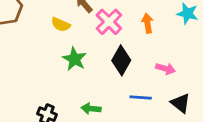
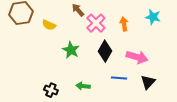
yellow semicircle: (61, 25) -> (49, 25), moved
pink arrow: (165, 69) -> (137, 57), size x1.5
black triangle: (181, 103) -> (148, 82), turned 35

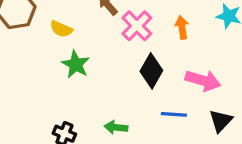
green star: (71, 50) -> (76, 64), moved

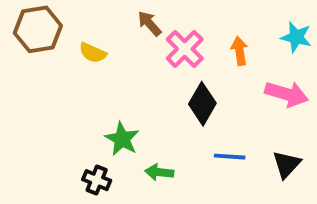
green star: (76, 64) -> (122, 139), moved
pink arrow: (203, 81) -> (286, 94), moved

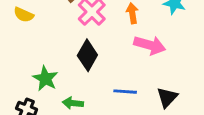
pink arrow: (286, 94) -> (150, 45), moved
black diamond: (202, 104) -> (87, 55), moved

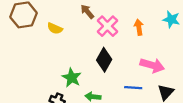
pink arrow: (150, 45) -> (152, 65), moved

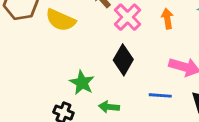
yellow semicircle: (55, 28) -> (61, 20), size x1.5

